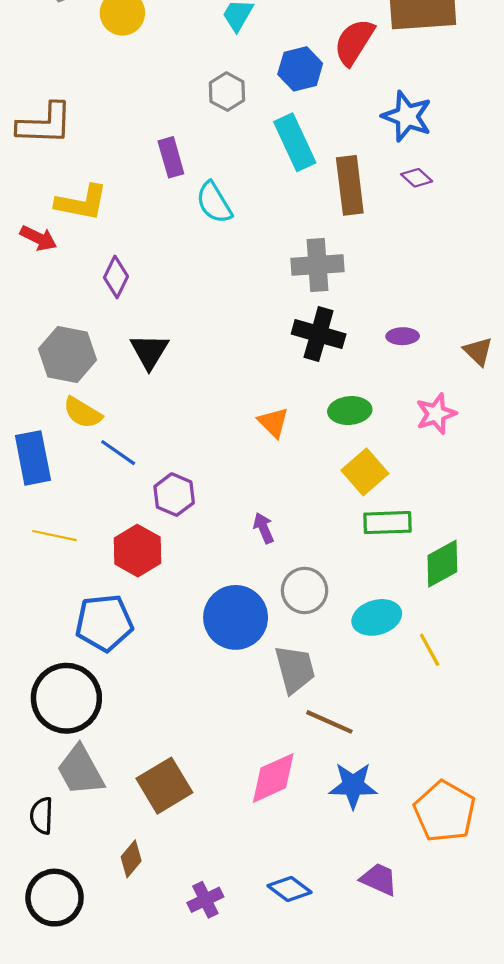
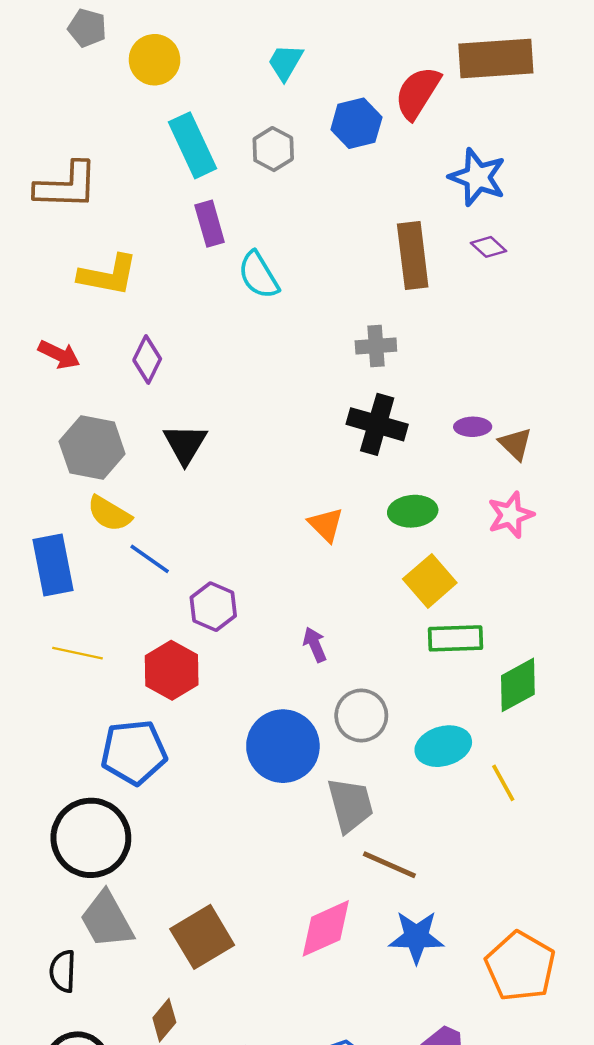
cyan rectangle: (295, 142) -> (192, 145), moved
red arrow: (38, 238) -> (59, 355), moved
gray cross: (317, 265) -> (376, 346), size x0.7
brown triangle: (478, 351) -> (515, 444), moved

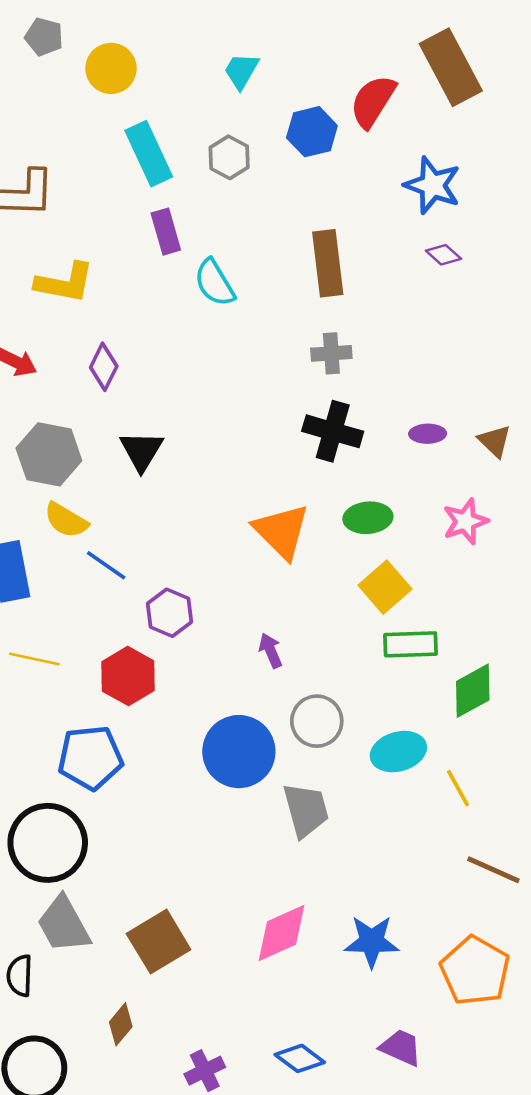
brown rectangle: (496, 58) -> (451, 67), turned 66
brown rectangle: (413, 255) -> (328, 263), moved
brown triangle: (515, 444) -> (495, 441), moved
orange triangle: (326, 525) -> (282, 531), size x1.6
brown line: (389, 865) -> (493, 870), moved

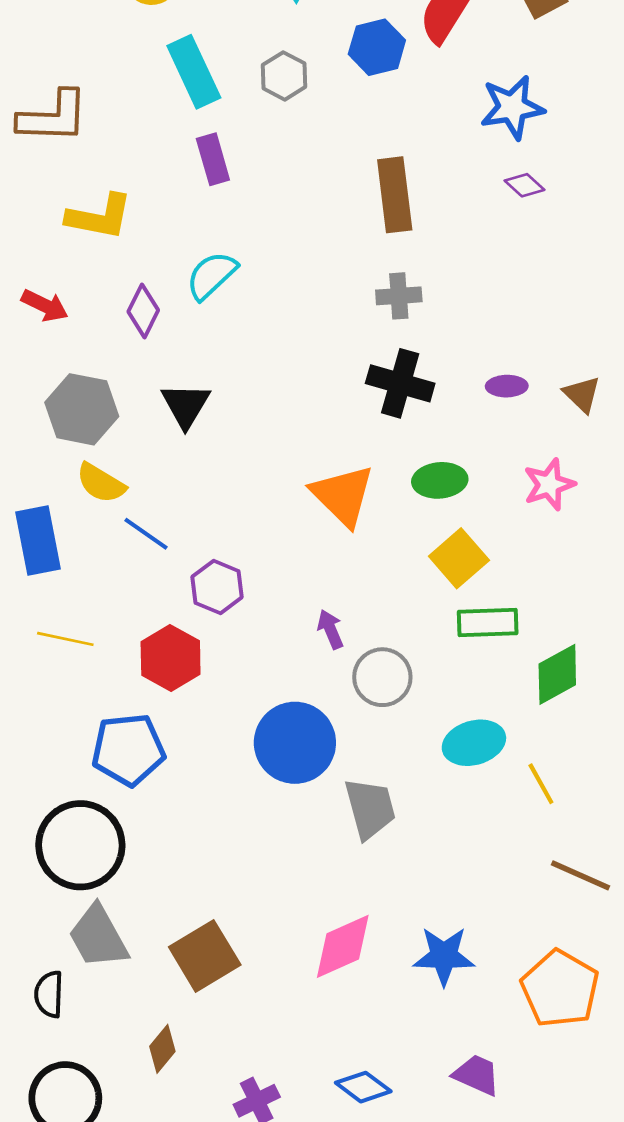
blue star: (432, 185) -> (512, 107), turned -30
cyan semicircle: (215, 283) -> (212, 275), moved, turned 78
gray circle: (317, 721) -> (382, 677), moved

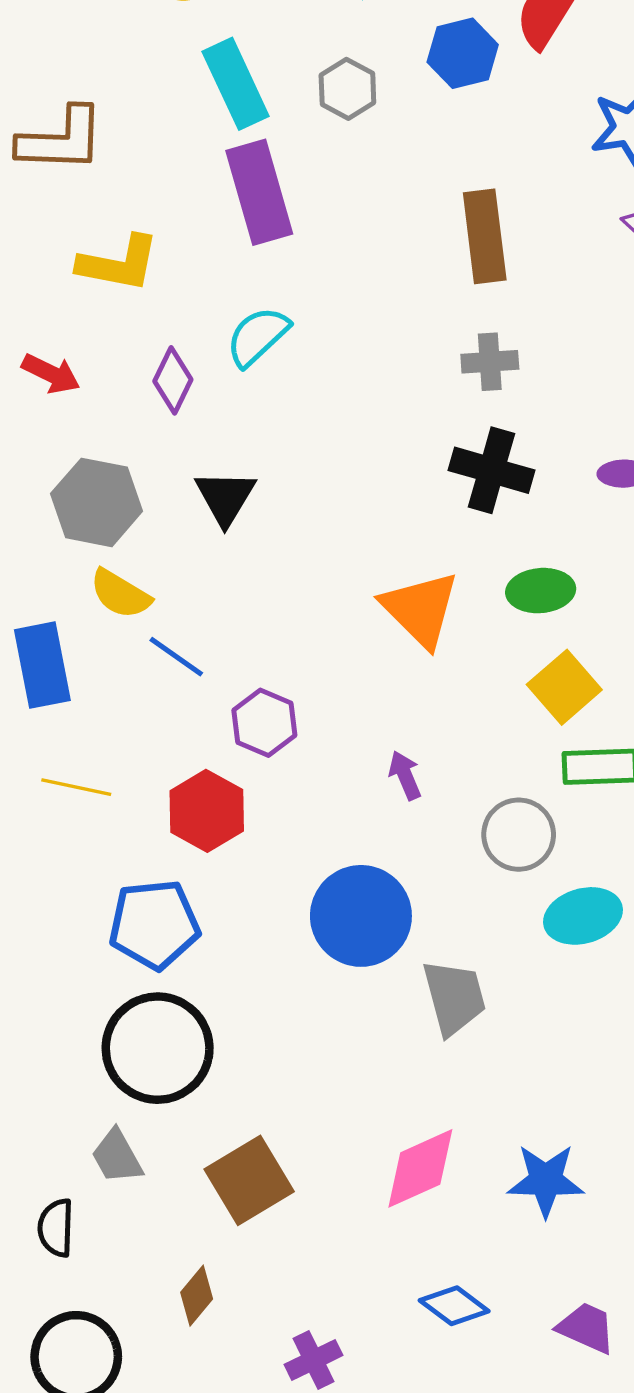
purple rectangle: (213, 159) -> (259, 192), size x1.6
gray circle: (382, 677) -> (519, 835), moved
black circle: (80, 845) -> (158, 1048), moved
gray trapezoid: (98, 937) -> (117, 1157), size x0.7
blue diamond: (363, 1087) -> (454, 1306), moved

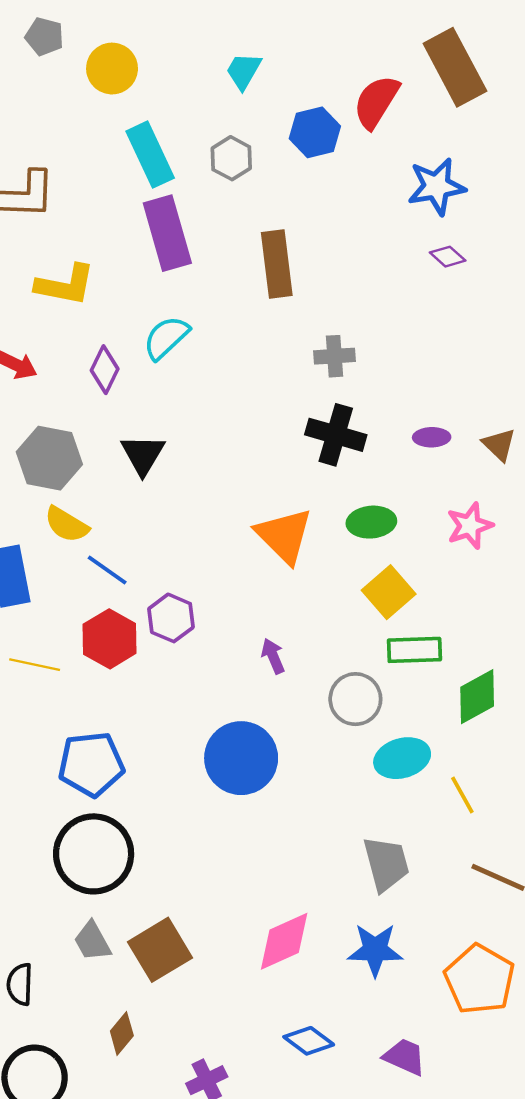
brown rectangle: (485, 236) -> (277, 264), moved
red hexagon: (207, 811) -> (110, 639), moved
gray trapezoid: (454, 997) -> (386, 864), moved
gray trapezoid: (117, 1157) -> (92, 941), moved

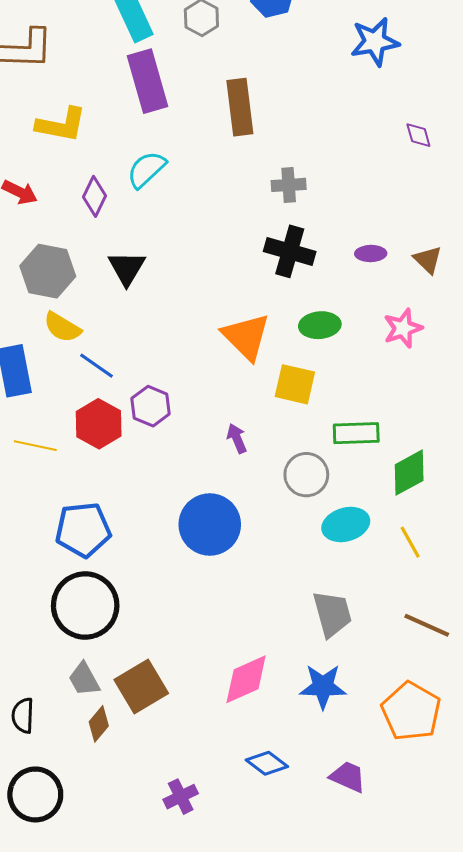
purple diamond: (448, 257) -> (418, 135), moved, turned 32
yellow square: (389, 592) -> (295, 384), moved, turned -36
yellow line: (462, 795) -> (410, 542), moved
brown diamond: (122, 1033) -> (99, 724), moved

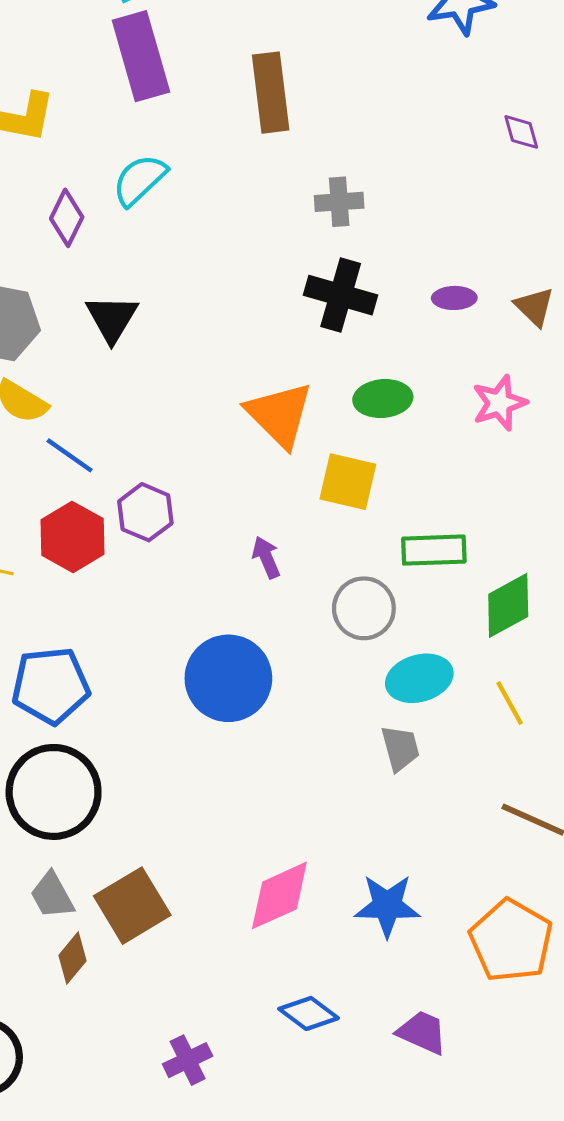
gray trapezoid: (332, 614) -> (400, 748), moved, size x0.7

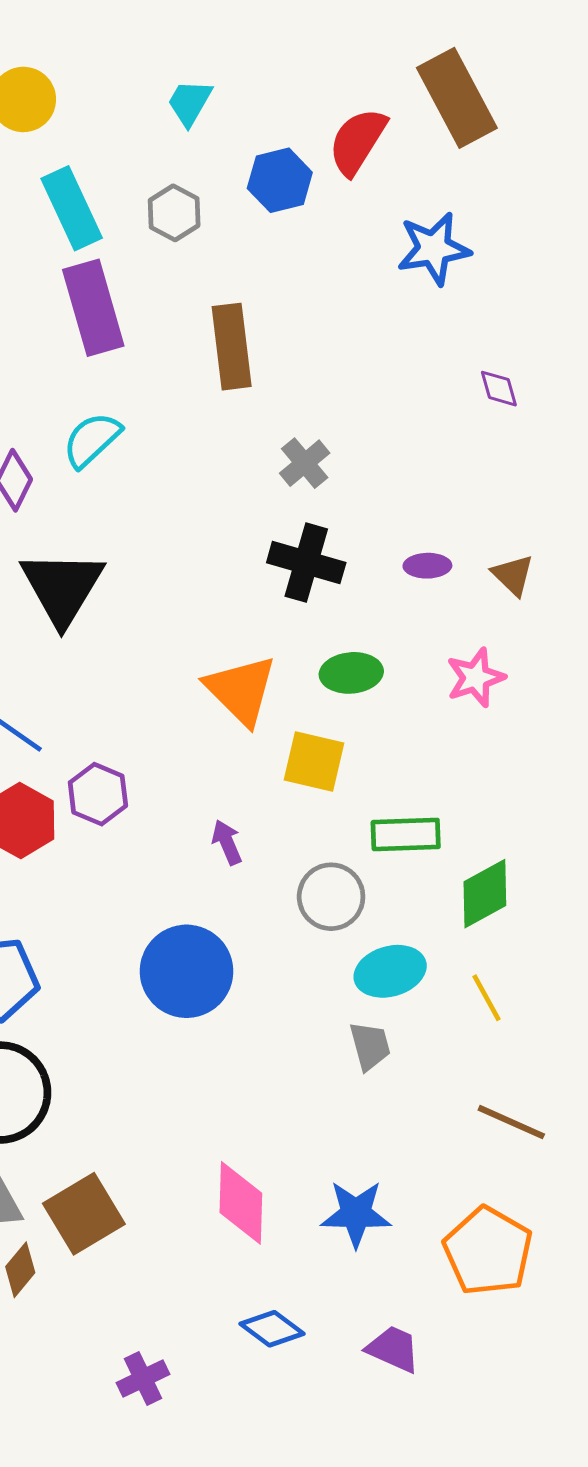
gray cross: (339, 202) -> (305, 463), turned -36
black triangle: (112, 318) -> (62, 587), size x1.5
pink diamond: (279, 895) -> (241, 1203), turned -64

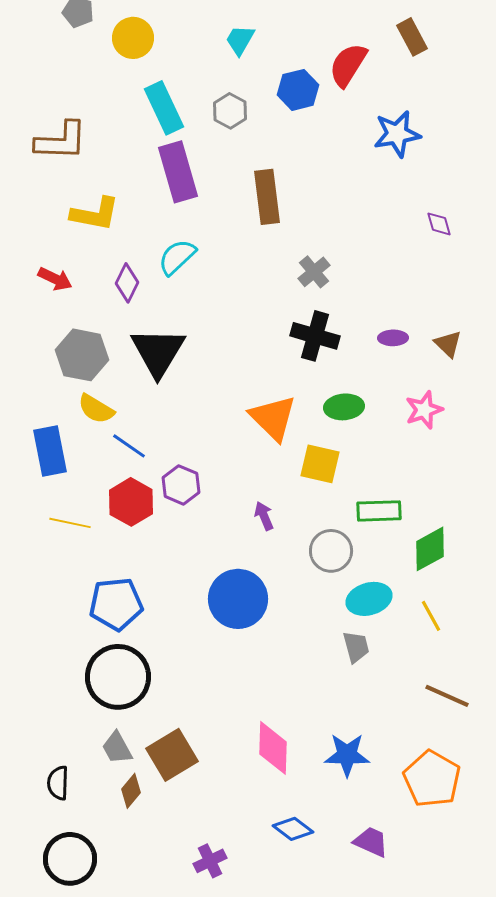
brown rectangle: (457, 98) -> (412, 37), size x0.6

